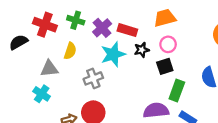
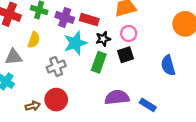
purple cross: (102, 28) -> (65, 17), turned -30
green rectangle: (177, 91) -> (99, 62), moved

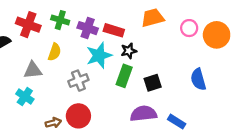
pink circle: (129, 33) -> (189, 28), moved
black square: (125, 55) -> (153, 83), moved

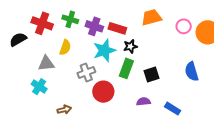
purple semicircle: (144, 114) -> (143, 102), size x0.6
red circle: (78, 116) -> (103, 92), moved

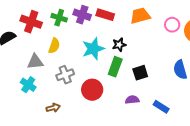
purple cross: (94, 26) -> (82, 15), moved
red rectangle: (117, 28) -> (105, 15), moved
gray cross: (86, 72) -> (65, 75), moved

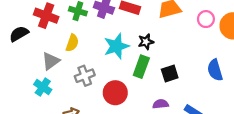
gray triangle: (35, 62) -> (51, 61), turned -30

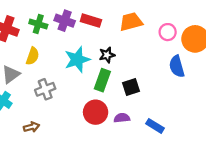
blue semicircle: (215, 70) -> (177, 66), moved
red circle: (115, 93) -> (96, 112), moved

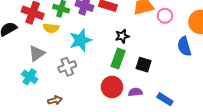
pink circle: (168, 32) -> (165, 16), moved
yellow semicircle: (33, 56) -> (51, 28), moved, turned 77
cyan star: (77, 60) -> (80, 40), moved
black square: (131, 87) -> (144, 65), turned 35

